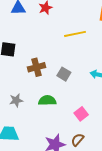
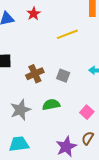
gray star: (16, 100) -> (20, 110), size x1.5

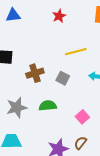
red star: (34, 14) -> (59, 16), moved
yellow line: (67, 34) -> (76, 52), moved

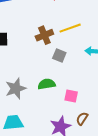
brown cross: (35, 73) -> (44, 35), moved
pink square: (82, 117) -> (71, 96), moved, turned -32

